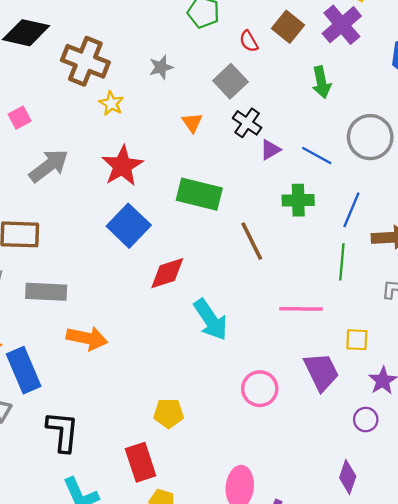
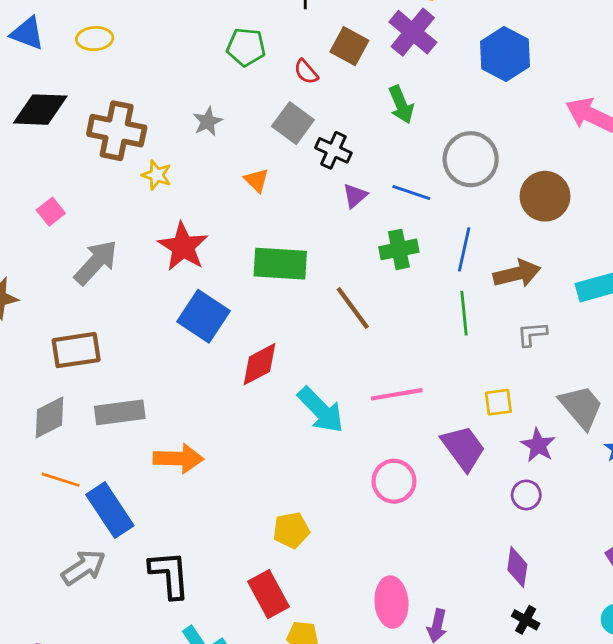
black cross: (247, 123) -> (333, 150), moved
pink line: (301, 309) -> (397, 394), moved

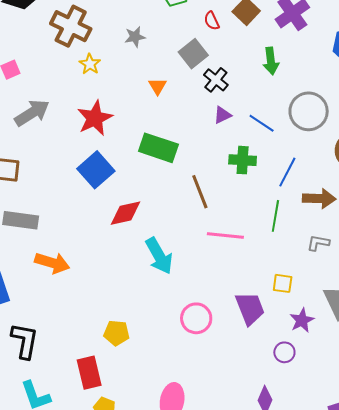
pink line: (397, 394) -> (225, 235), moved

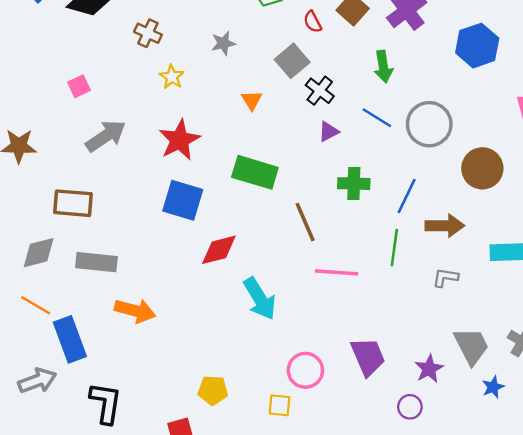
brown cross: (71, 26) -> (148, 33), size x0.6
blue line: (262, 123) -> (377, 118), moved
blue square: (96, 170) -> (183, 200), turned -30
yellow square: (283, 283) -> (280, 405), moved

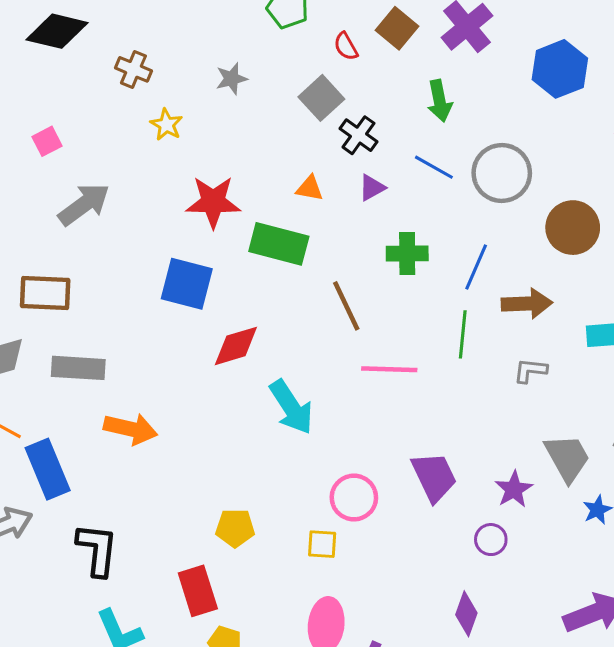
orange triangle: (252, 100) -> (310, 188), moved, turned -45
red star: (179, 140) -> (213, 202), moved, turned 30

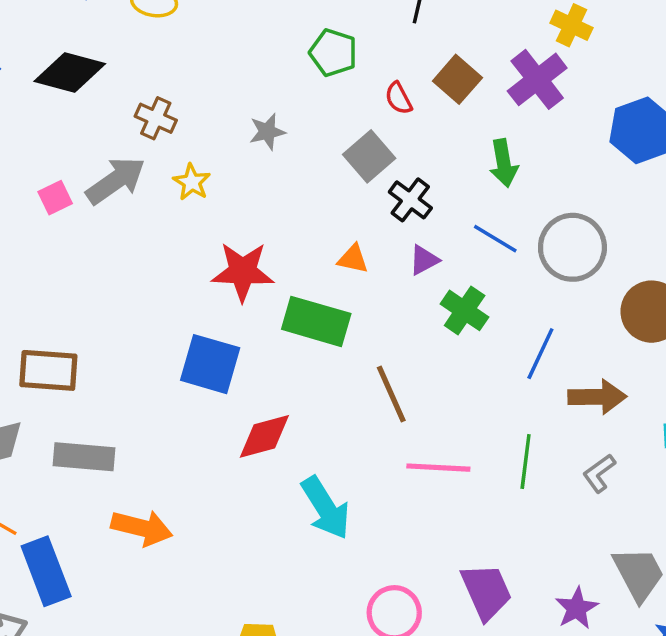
gray arrow: (84, 204) -> (116, 181), moved
green cross: (407, 254) -> (465, 310), moved, turned 33
green line: (463, 334) -> (526, 462), moved
gray L-shape: (530, 371) -> (599, 473), turned -44

